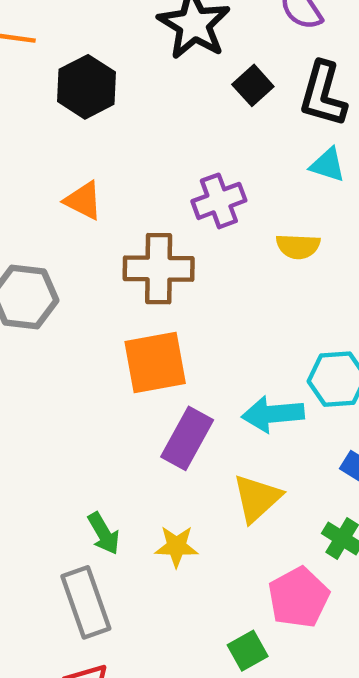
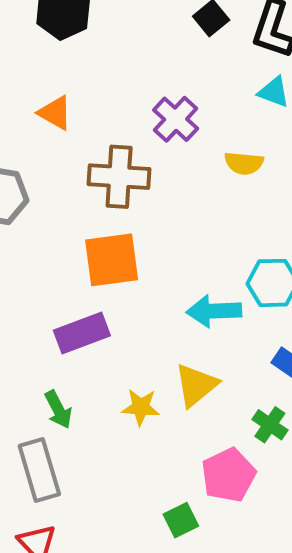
purple cross: (219, 201) -> (176, 119), turned -30
purple rectangle: (187, 438) -> (82, 333), moved, turned 38
yellow star: (176, 546) -> (141, 407), moved

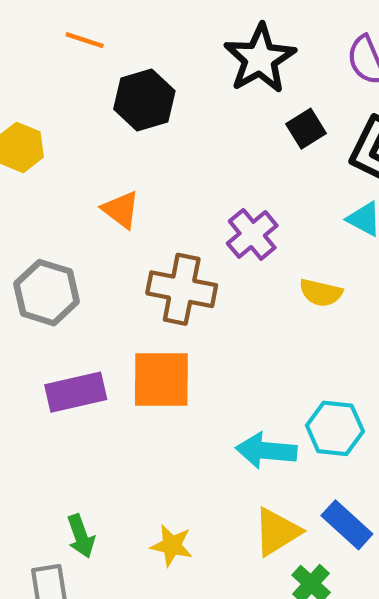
purple rectangle: (82, 333) -> (76, 392), moved
yellow triangle: (196, 385) -> (277, 532), moved

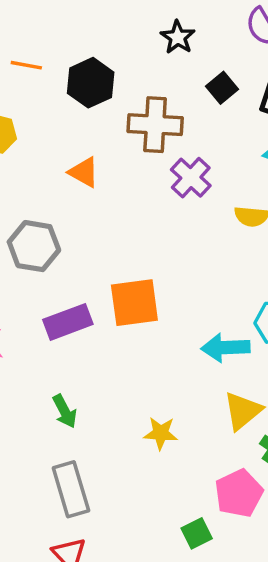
orange line: (85, 40) -> (26, 65), moved
black star: (260, 59) -> (178, 37), size x0.6
brown cross: (182, 289) -> (155, 125), moved
green arrow: (81, 536) -> (65, 411), moved

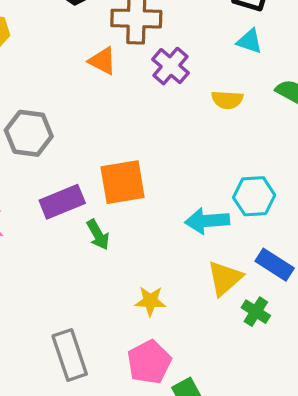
orange triangle: (84, 172) -> (103, 61), moved
green arrow: (65, 411) -> (98, 235), moved
pink pentagon: (239, 493) -> (149, 362), moved

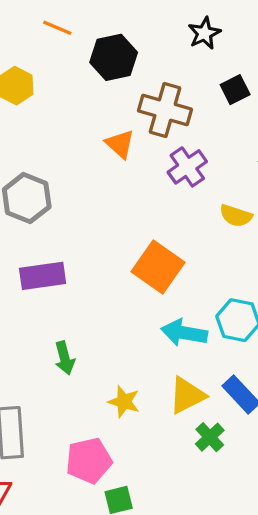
orange square: (123, 182) -> (158, 267), moved, turned 30
green arrow: (98, 235) -> (65, 358), moved
yellow star: (150, 301) -> (124, 402), moved

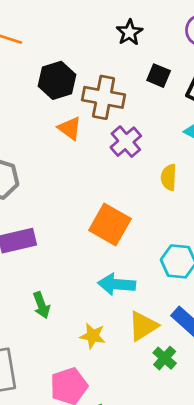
black hexagon: (114, 57) -> (57, 80), moved
black square: (235, 90) -> (159, 76), turned -35
yellow semicircle: (236, 216) -> (169, 177), turned 80
cyan arrow: (184, 333) -> (117, 284), moved

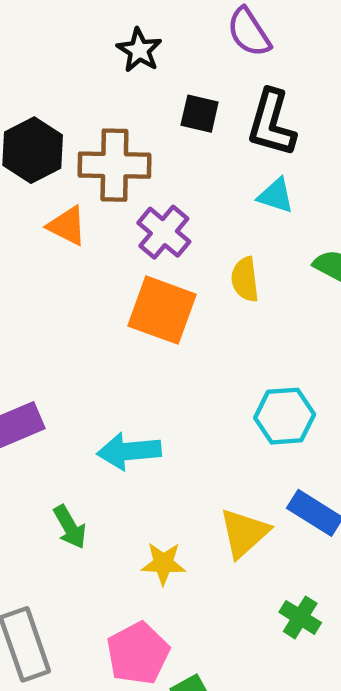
orange square: (110, 225) -> (162, 310), moved
cyan arrow: (117, 284) -> (129, 451), moved
green cross: (165, 358) -> (300, 617), moved

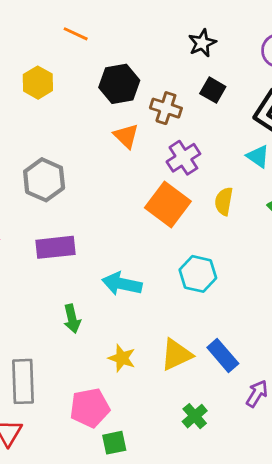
black square: (200, 114) -> (213, 90), moved
brown cross: (114, 165) -> (166, 108), size x0.7
cyan hexagon: (285, 416) -> (198, 274), moved

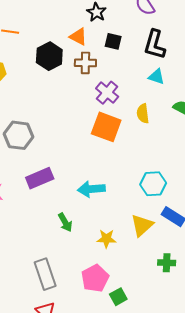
orange triangle: (126, 136) -> (78, 37), moved
cyan hexagon: (198, 274) -> (153, 184), moved
green cross: (195, 416) -> (167, 263), turned -30

